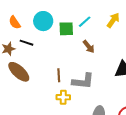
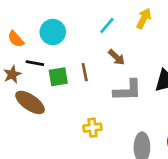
green square: (66, 29) -> (58, 77), moved
brown line: (59, 75) -> (85, 72), moved
gray L-shape: (83, 81) -> (128, 90), moved

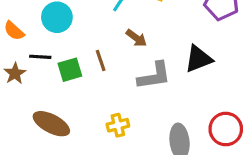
brown ellipse: (30, 102) -> (51, 124), moved

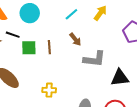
black triangle: (198, 59) -> (120, 78), moved
gray L-shape: (154, 76) -> (94, 59), moved

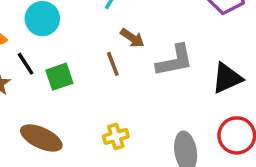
black line: (13, 35) -> (26, 64), turned 56
brown line: (49, 47) -> (113, 64), moved

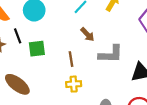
brown line: (113, 64) -> (71, 59), moved
yellow cross: (116, 136) -> (74, 84), moved

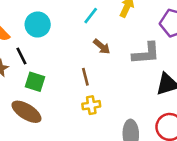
green square: (37, 49) -> (35, 82), moved, turned 30
gray L-shape: (111, 54) -> (146, 53), moved

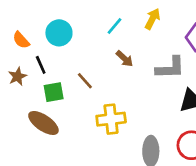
brown line: (85, 77) -> (85, 81), moved, turned -30
green square: (35, 82) -> (54, 92), turned -30
yellow cross: (91, 105) -> (111, 119), size x1.5

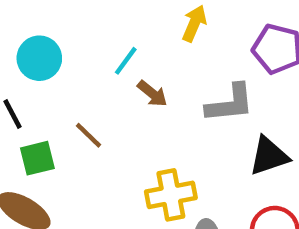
cyan line: (114, 26) -> (126, 61), moved
yellow cross: (111, 119) -> (171, 195), moved

